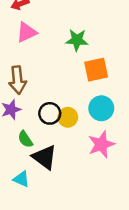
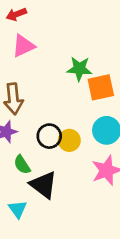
green star: (77, 40) -> (79, 69), moved
cyan triangle: (21, 179) -> (18, 209), turned 30

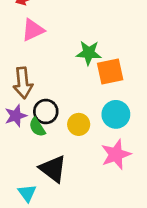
black circle: (49, 136) -> (46, 112), moved
green semicircle: (22, 165) -> (37, 127), moved

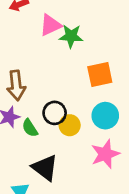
pink triangle: (33, 30) -> (50, 25), moved
green star: (89, 53) -> (71, 36), moved
black circle: (46, 112) -> (55, 113), moved

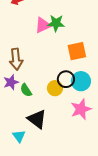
pink triangle: (50, 25) -> (43, 25), moved
black circle: (55, 113) -> (66, 79), moved

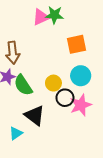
black circle: (66, 79) -> (65, 98), moved
green semicircle: (26, 90) -> (23, 85), size x1.5
cyan triangle: (19, 136) -> (16, 133), turned 32

